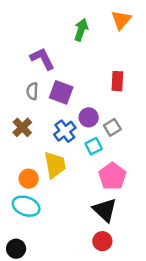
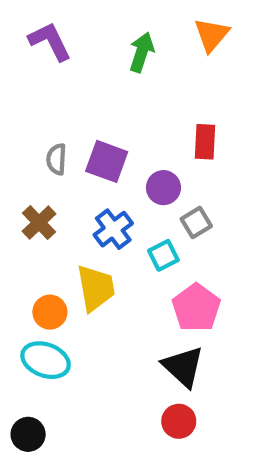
purple L-shape: (42, 59) -> (50, 41), moved
purple circle: (89, 117) -> (163, 188), moved

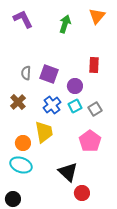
gray square: (196, 223) -> (95, 109), moved
cyan square: (163, 255) -> (75, 106), moved
black triangle: (183, 367) -> (68, 172), moved

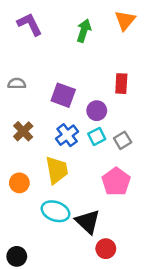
gray semicircle: (26, 73) -> (17, 84), moved, turned 88
orange circle: (23, 143) -> (19, 183), moved
cyan ellipse: (21, 165) -> (55, 211), moved

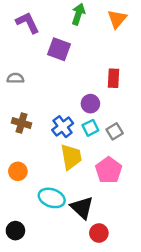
green arrow: (84, 31) -> (78, 14), moved
purple square: (63, 95) -> (59, 49), moved
brown cross: (23, 131) -> (21, 123), turned -30
yellow trapezoid: (57, 170) -> (71, 157), moved
black circle: (17, 256) -> (15, 231), moved

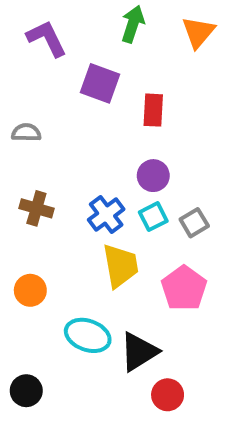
red rectangle: (113, 78) -> (153, 110), moved
black triangle: (82, 208) -> (139, 352), turned 45

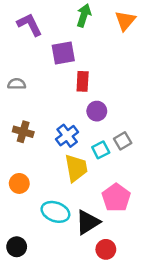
purple square: (100, 83) -> (63, 53), turned -30
red rectangle: (153, 110) -> (83, 81), moved
cyan square: (153, 217) -> (101, 150), moved
pink pentagon: (184, 288) -> (116, 198), moved

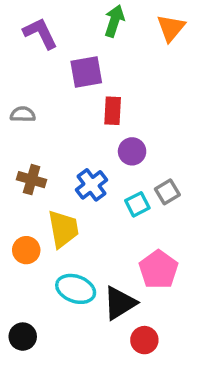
yellow trapezoid: (76, 168) -> (63, 229), moved

